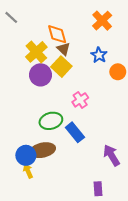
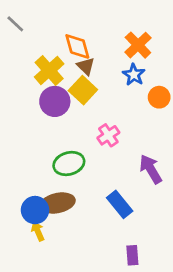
orange cross: (102, 21) -> (138, 45), moved
blue rectangle: (75, 132) -> (120, 204), moved
purple arrow: (112, 155) -> (151, 169), moved

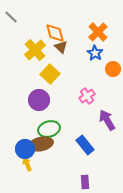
yellow square: (83, 90) -> (50, 74), moved
purple circle: (55, 101) -> (39, 100), moved
pink cross: (108, 135) -> (87, 96), moved
green ellipse: (69, 164) -> (49, 129), moved
purple rectangle: (132, 255) -> (85, 182), moved

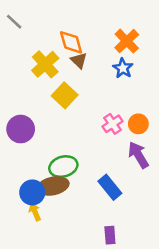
orange circle: (113, 69) -> (138, 124), moved
purple circle: (39, 100) -> (21, 129), moved

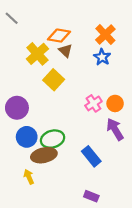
orange diamond: (71, 42) -> (59, 36), turned -65
blue circle: (32, 192) -> (27, 137), moved
purple rectangle: (110, 235) -> (91, 196), turned -64

